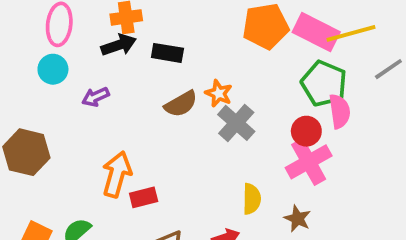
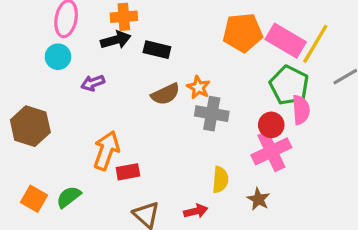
yellow line: (351, 33) -> (315, 44), turned -48
gray cross: (236, 123) -> (212, 114), turned -36

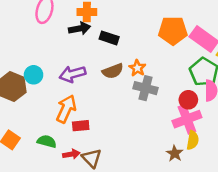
cyan circle: (58, 57) -> (34, 75), moved
purple arrow: (93, 83) -> (72, 74), moved, size x1.5
yellow semicircle: (220, 180) -> (193, 140), moved
green semicircle: (69, 197) -> (47, 141), moved, turned 48
red arrow: (196, 211) -> (71, 154), moved

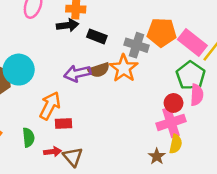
orange star: (137, 68) -> (124, 68), size x1.6
purple arrow: (72, 74) -> (77, 73), moved
cyan circle: (34, 75) -> (19, 70), size x1.6
gray cross: (146, 88) -> (137, 45), moved
green semicircle: (47, 141) -> (28, 137), turned 66

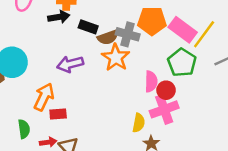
brown semicircle: (99, 70) -> (108, 37), moved
pink semicircle: (197, 95) -> (151, 81), moved
yellow semicircle: (176, 144) -> (139, 123), moved

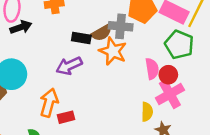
black arrow: (59, 17) -> (21, 27), moved
black rectangle: (88, 27) -> (81, 38), moved

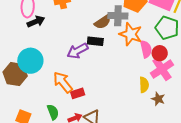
black rectangle: (81, 38) -> (95, 41), moved
orange star: (113, 51) -> (131, 34), moved
orange arrow: (49, 103) -> (63, 82), turned -50

